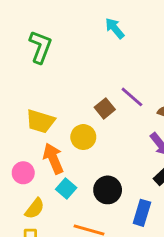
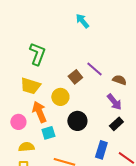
green L-shape: (40, 47) -> (37, 54), moved
cyan square: (66, 189) -> (48, 133), turned 32
black circle: (108, 190) -> (77, 121), moved
yellow semicircle: (35, 209) -> (26, 147), turned -133

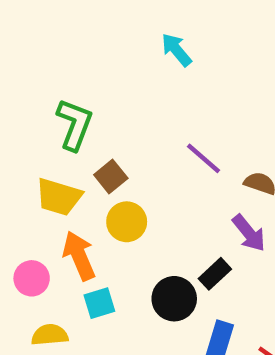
brown square: (75, 77) -> (111, 177), moved
black circle: (77, 121) -> (174, 299), moved
black rectangle: (116, 124) -> (215, 274), moved

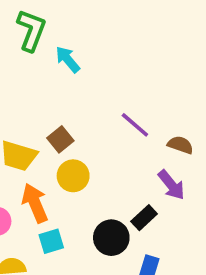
cyan arrow: (176, 50) -> (68, 59), moved
green L-shape: (75, 124) -> (31, 30), moved

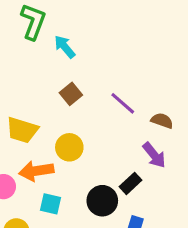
brown square: (60, 139) -> (71, 94), moved
orange arrow: (35, 203) -> (36, 171), turned -76
cyan square: (51, 241) -> (50, 204), turned 30

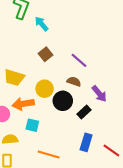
brown semicircle: (162, 121) -> (74, 82), moved
black circle: (102, 201) -> (63, 101), moved

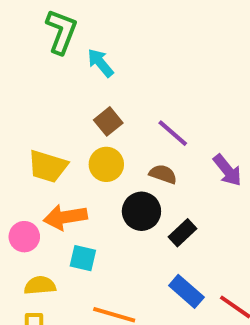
yellow circle: (45, 89) -> (106, 164), moved
purple arrow: (99, 94) -> (227, 170), moved
blue rectangle: (86, 142) -> (186, 291), turned -66

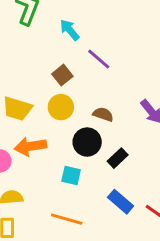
cyan arrow: (100, 63) -> (70, 30), moved
purple line: (173, 133) -> (99, 59), moved
cyan square: (83, 258) -> (71, 175), moved

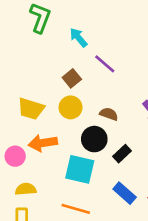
cyan square: (71, 175) -> (80, 169), size x1.6

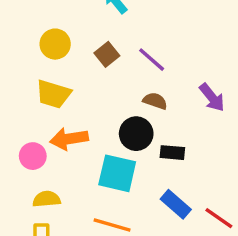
purple line: (105, 64) -> (152, 60), moved
yellow circle: (71, 107) -> (55, 44), moved
black rectangle: (122, 154) -> (172, 153), turned 48

